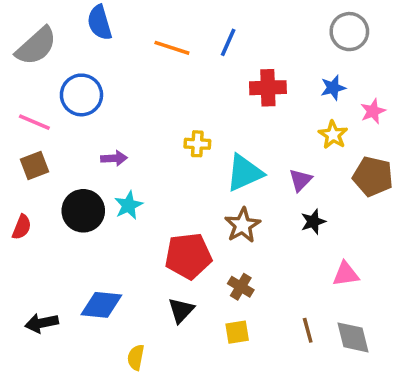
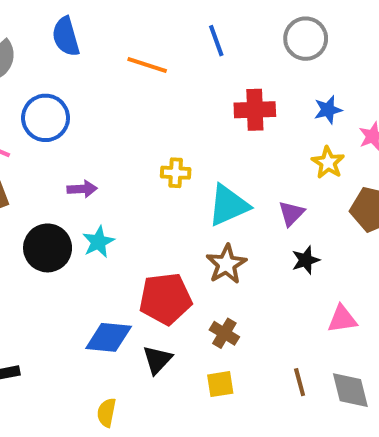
gray circle: (349, 32) -> (306, 39), moved
blue line: (228, 42) -> (216, 41), moved, turned -44
blue diamond: (101, 305) -> (109, 337), moved

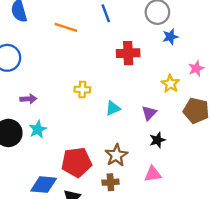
blue star: (328, 110) -> (170, 37), moved
cyan triangle: (228, 205) -> (113, 108), size x0.6
brown star: (226, 264) -> (116, 155), moved
pink triangle: (342, 319) -> (153, 174), moved
brown cross: (224, 333) -> (110, 182), turned -35

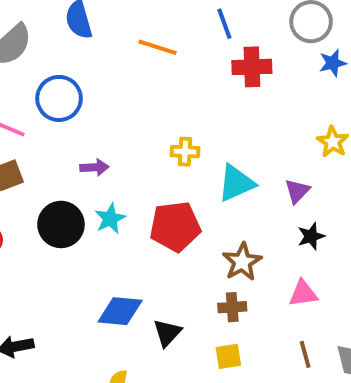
red cross: (128, 53) -> (252, 67), moved
cyan triangle: (113, 108) -> (236, 183), size x1.5
red pentagon: (76, 162) -> (175, 226), moved

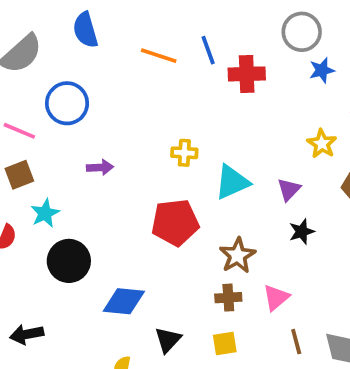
blue line: (224, 24) -> (208, 50), moved
cyan star: (110, 219) -> (45, 213), moved
black circle: (61, 224) -> (69, 261), moved
pink triangle: (303, 293) -> (276, 298), moved, turned -32
black triangle: (167, 333) -> (168, 340), moved

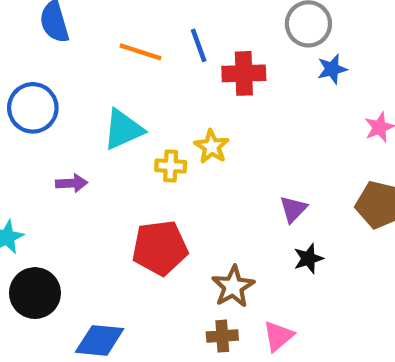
yellow star: (322, 144) -> (212, 147), moved
cyan triangle: (232, 182) -> (123, 129), moved

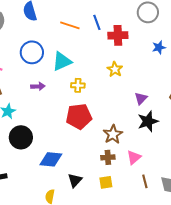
blue star: (332, 69) -> (159, 47), moved
blue circle: (33, 108) -> (32, 52), moved
yellow star: (212, 147) -> (115, 69), moved
yellow cross: (171, 166) -> (78, 85), moved
black star: (308, 259) -> (148, 121), size x1.5

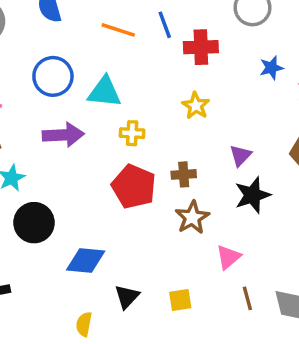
cyan triangle: (62, 61) -> (105, 92), turned 30
purple arrow: (38, 86) -> (63, 135), size x1.6
red pentagon: (79, 116) -> (134, 187), turned 30
brown cross: (108, 157) -> (184, 174), moved

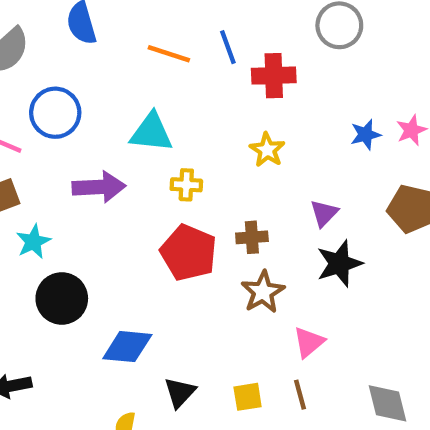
blue star: (271, 68) -> (366, 135), moved
blue circle: (53, 76) -> (55, 113), moved
brown line: (247, 298) -> (300, 395), moved

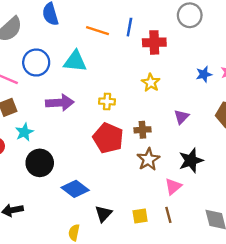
blue line: (228, 47) -> (129, 27), turned 30
cyan triangle: (151, 132) -> (75, 61), moved
black star: (339, 264) -> (191, 161), moved
blue diamond: (127, 347) -> (75, 189), turned 32

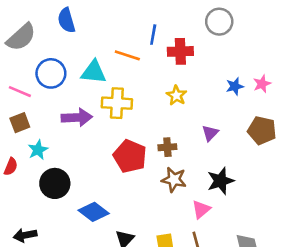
orange line: (98, 31) -> (127, 55), moved
yellow cross: (107, 101) -> (117, 103), moved, size x1.6
brown star: (148, 159) -> (174, 180), turned -30

